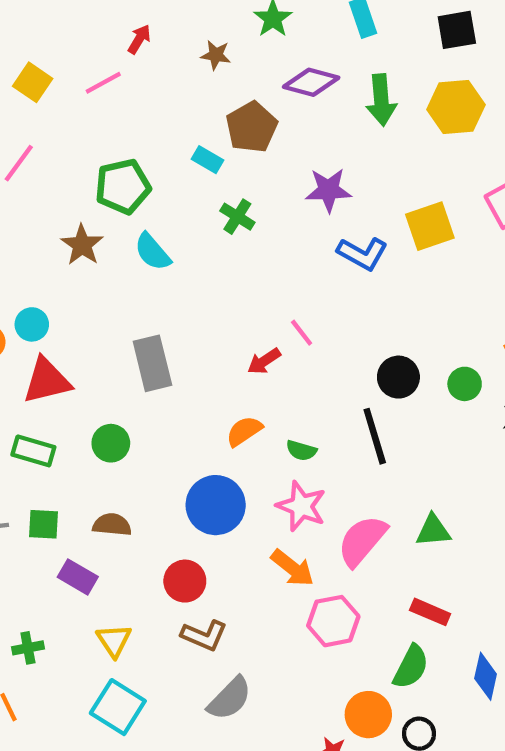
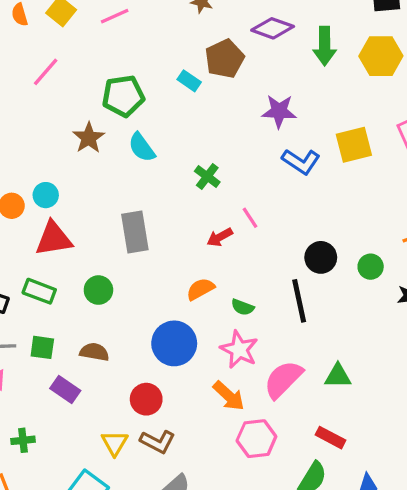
green cross: (237, 217) -> (207, 177), moved
yellow triangle: (114, 640) -> (115, 443), moved

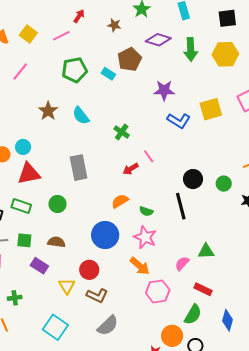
green pentagon: (123, 96) -> (75, 70), moved
pink semicircle: (283, 379) -> (182, 263), moved, size x0.6
yellow triangle: (115, 443) -> (67, 286), moved

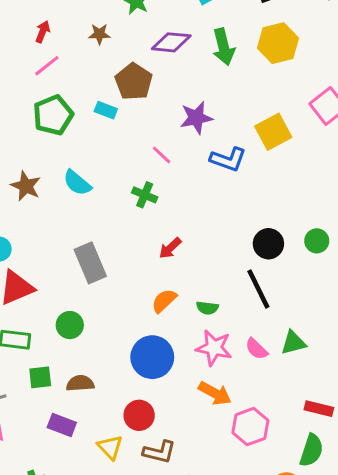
pink line: (61, 36) -> (47, 66), moved
pink line: (149, 156) -> (162, 155), moved
green square: (24, 240) -> (40, 377), moved
green triangle: (206, 251) -> (293, 343), moved
pink semicircle: (182, 263) -> (256, 349), moved, turned -77

